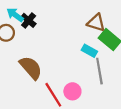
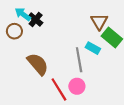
brown triangle: (96, 23) -> (99, 22), turned 42
gray line: (99, 71) -> (79, 60), moved

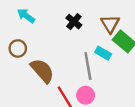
black cross: (36, 19) -> (74, 22), moved
brown circle: (14, 31) -> (18, 48), moved

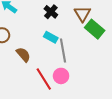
cyan rectangle: (103, 53) -> (51, 37), moved
brown semicircle: (42, 71) -> (23, 55), size x0.7

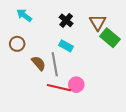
gray line: (63, 50) -> (55, 64), moved
red line: (44, 79) -> (59, 88), turned -45

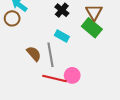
green rectangle: (110, 38) -> (92, 28), moved
brown circle: (17, 44) -> (12, 18), moved

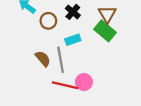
brown circle: (12, 18) -> (48, 21), moved
cyan rectangle: (62, 36) -> (73, 40), turned -48

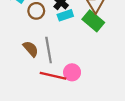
cyan rectangle: (73, 40) -> (65, 15), moved

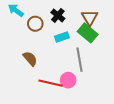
cyan rectangle: (65, 15) -> (62, 37), moved
gray line: (49, 50) -> (79, 60), moved

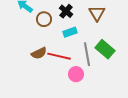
green rectangle: (88, 33) -> (105, 49), moved
brown semicircle: (30, 59) -> (39, 53), turned 105
red line: (51, 83) -> (59, 56), moved

